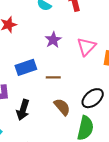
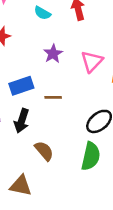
brown semicircle: (62, 107) -> (44, 151), moved
black arrow: (23, 110) -> (22, 121), moved

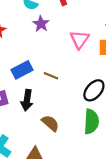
purple star: (53, 54) -> (41, 24), moved
brown line: (53, 97) -> (51, 76), turned 32

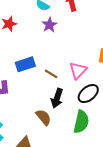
pink triangle: (80, 39) -> (78, 70), moved
black arrow: (27, 100) -> (57, 98), moved

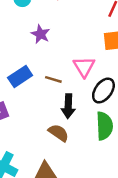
purple star: (49, 25) -> (40, 34), moved

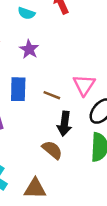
purple star: (40, 34) -> (29, 49), moved
blue rectangle: (20, 77) -> (18, 89), turned -60

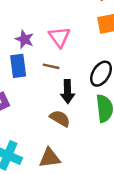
purple star: (29, 49) -> (24, 39), moved
pink triangle: (84, 85) -> (59, 37), moved

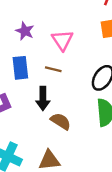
purple star: (24, 39) -> (25, 31), moved
black arrow: (68, 92) -> (43, 98), moved

